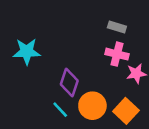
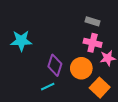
orange circle: (92, 106) -> (81, 68), moved
cyan line: (60, 110) -> (48, 87), turned -72

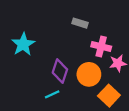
gray rectangle: (93, 21) -> (80, 23), moved
cyan star: (21, 41) -> (23, 44), turned -30

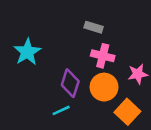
pink cross: (101, 47) -> (103, 56), moved

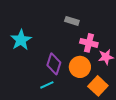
pink cross: (103, 56) -> (89, 43), moved

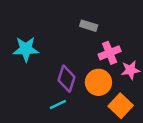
cyan star: (21, 40) -> (26, 49), turned 30
pink cross: (89, 43) -> (110, 53), turned -36

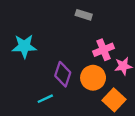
gray rectangle: (89, 26) -> (84, 15), moved
cyan line: (58, 104) -> (45, 99), moved

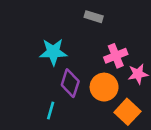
cyan star: (24, 46) -> (53, 52), moved
cyan line: (45, 99) -> (51, 111), turned -49

